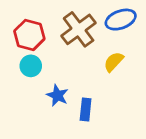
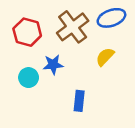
cyan circle: (31, 66) -> (29, 78), moved
blue star: (57, 95) -> (53, 65), moved, turned -30

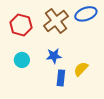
yellow semicircle: (105, 57) -> (81, 69), moved
blue star: (53, 65) -> (54, 56), moved

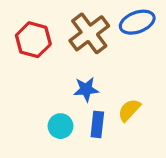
cyan circle: (22, 60) -> (60, 126), moved

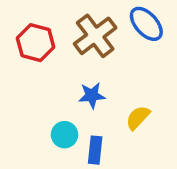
blue ellipse: (137, 22) -> (146, 24), turned 68
blue rectangle: (97, 124) -> (95, 150), moved

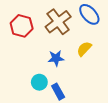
yellow semicircle: (138, 118) -> (84, 49), moved
blue rectangle: (95, 150) -> (58, 92), turned -35

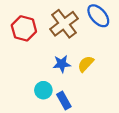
yellow semicircle: (84, 49) -> (86, 64), moved

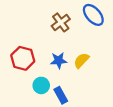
brown cross: (64, 24) -> (61, 22), size x0.7
red hexagon: (24, 28) -> (23, 58), moved

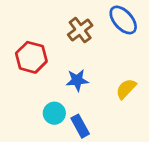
red hexagon: (23, 58) -> (31, 57), moved
yellow semicircle: (81, 60) -> (126, 89), moved

